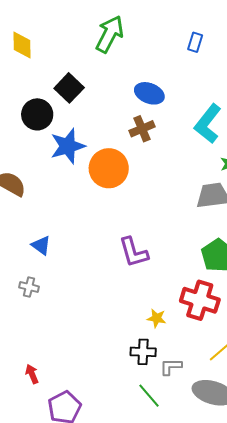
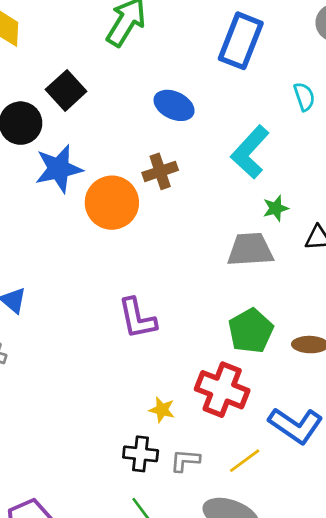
blue rectangle: (195, 42) -> (241, 41), size x2.0
brown cross: (142, 129) -> (160, 171), moved
gray L-shape: (171, 367) -> (185, 460), moved

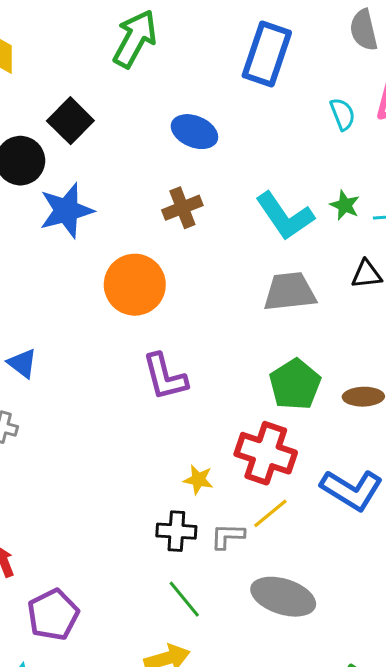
cyan L-shape: (250, 152) -> (285, 216), moved, turned -74
orange circle: (112, 203) -> (135, 285), moved
green star: (276, 208) -> (345, 205), moved, turned -30
yellow line: (245, 461) -> (270, 513), moved

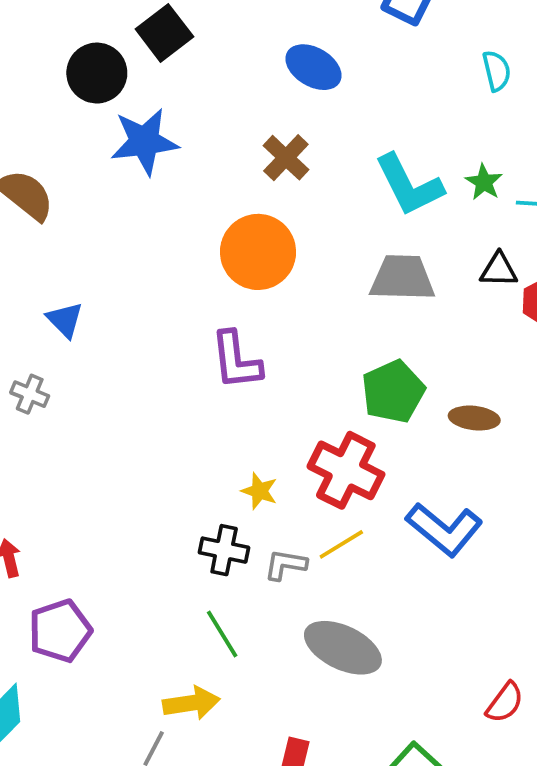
brown cross: (182, 208) -> (286, 158), turned -33
orange circle: (135, 285) -> (258, 252), moved

